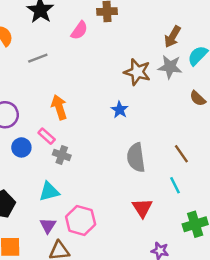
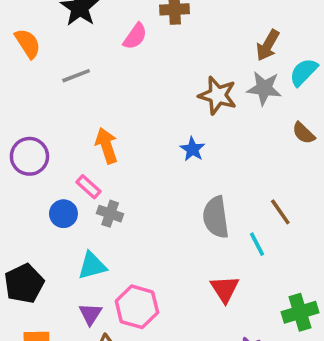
blue circle: (21, 147) -> (63, 214), moved
cyan line: (175, 185) -> (257, 244), moved

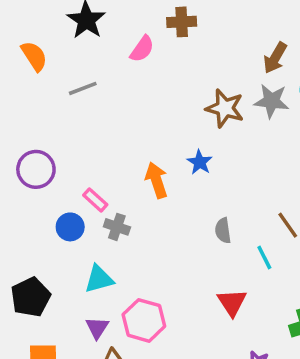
orange arrow: (106, 146) -> (156, 180), moved
gray semicircle: (216, 217) -> (223, 231), size x0.6

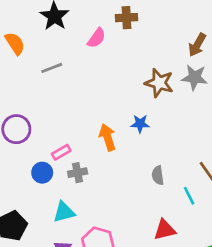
blue star: (200, 162) -> (140, 124), turned -30
pink rectangle: (95, 200) -> (61, 152), turned -72
gray cross: (117, 227) -> (78, 173), turned -30
red triangle: (232, 302) -> (165, 230), turned 50

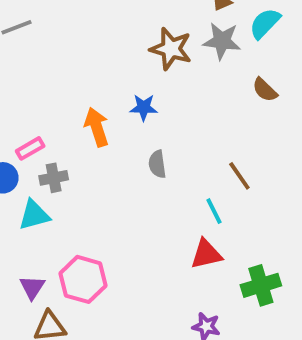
gray semicircle: (158, 175) -> (157, 164), moved
cyan triangle: (64, 212) -> (34, 215), moved
red triangle: (165, 230) -> (206, 254), moved

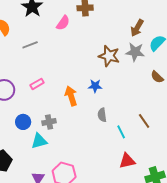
pink rectangle: (30, 148) -> (37, 84), moved
cyan line: (214, 211) -> (121, 132), moved

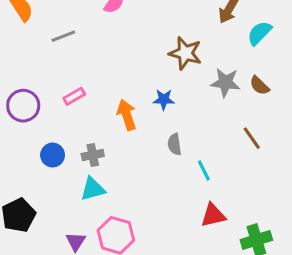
gray star: (135, 52) -> (225, 82), moved
brown line: (144, 121) -> (252, 138), moved
cyan triangle: (39, 141) -> (93, 189), moved

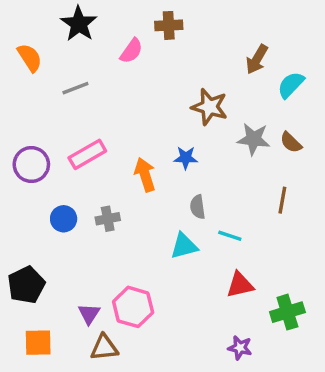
pink rectangle: (74, 96) -> (87, 154), size x1.5
brown line: (252, 138) -> (282, 200), turned 45
cyan line: (204, 170) -> (230, 236), turned -45
cyan triangle: (93, 189) -> (184, 246), moved

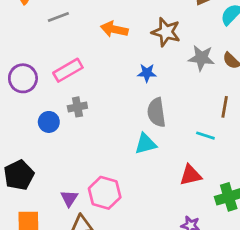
orange arrow: (145, 175) -> (114, 29), moved, turned -60
gray semicircle: (198, 207) -> (156, 112), size x1.5
gray cross: (108, 219) -> (77, 107), moved
cyan line: (230, 236) -> (205, 136), moved

